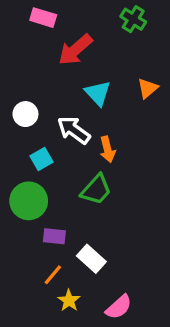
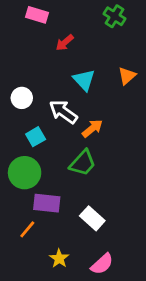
red arrow: (75, 50) -> (65, 43), size x0.6
orange arrow: (107, 149) -> (92, 128), turned -115
purple rectangle: (54, 236) -> (47, 203), size x1.4
white rectangle: (91, 259) -> (92, 218), moved
orange line: (53, 275) -> (27, 229), moved

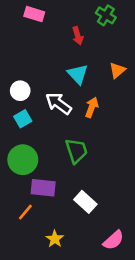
red arrow: (65, 43) -> (78, 36), moved, turned -66
orange arrow: (92, 128) -> (92, 107), moved, turned -30
cyan square: (36, 137) -> (23, 119), moved
green trapezoid: (83, 163) -> (76, 151), turned -60
pink semicircle: (102, 264) -> (113, 240), moved

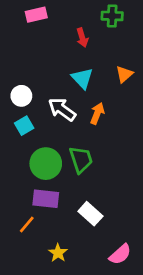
pink rectangle: (34, 14) -> (36, 15), turned -30
green cross: (106, 15) -> (112, 16), turned -30
green circle: (23, 160) -> (46, 164), moved

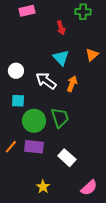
cyan square: (24, 126) -> (18, 101), moved, turned 32
orange line: (27, 224) -> (11, 147), moved

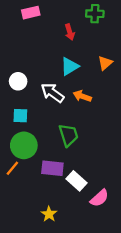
cyan triangle: (61, 58) -> (70, 66), turned 42
orange arrow: (72, 84) -> (82, 96), turned -91
green circle: (34, 121) -> (24, 145), moved
purple rectangle: (34, 147) -> (52, 168), moved
pink semicircle: (89, 188) -> (99, 198), moved

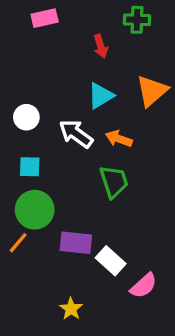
orange triangle: (105, 63) -> (152, 91), size x1.5
green trapezoid: (68, 135) -> (114, 182), moved

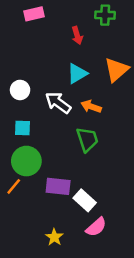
pink semicircle: (144, 286) -> (96, 227), moved

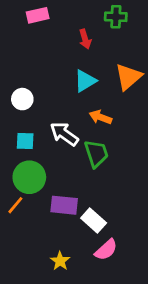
white arrow: (58, 103) -> (64, 134), moved

